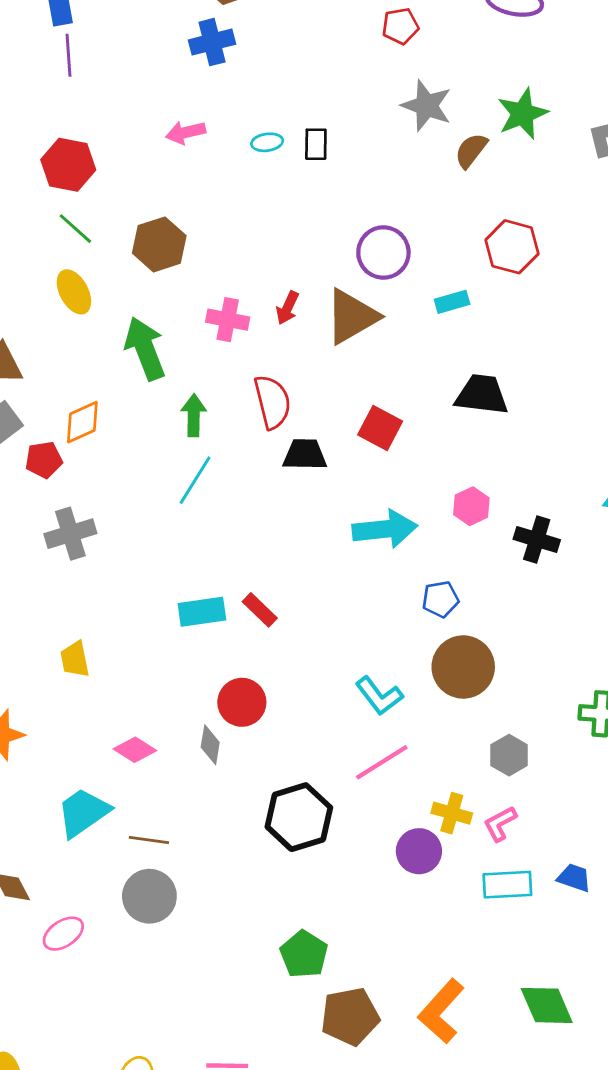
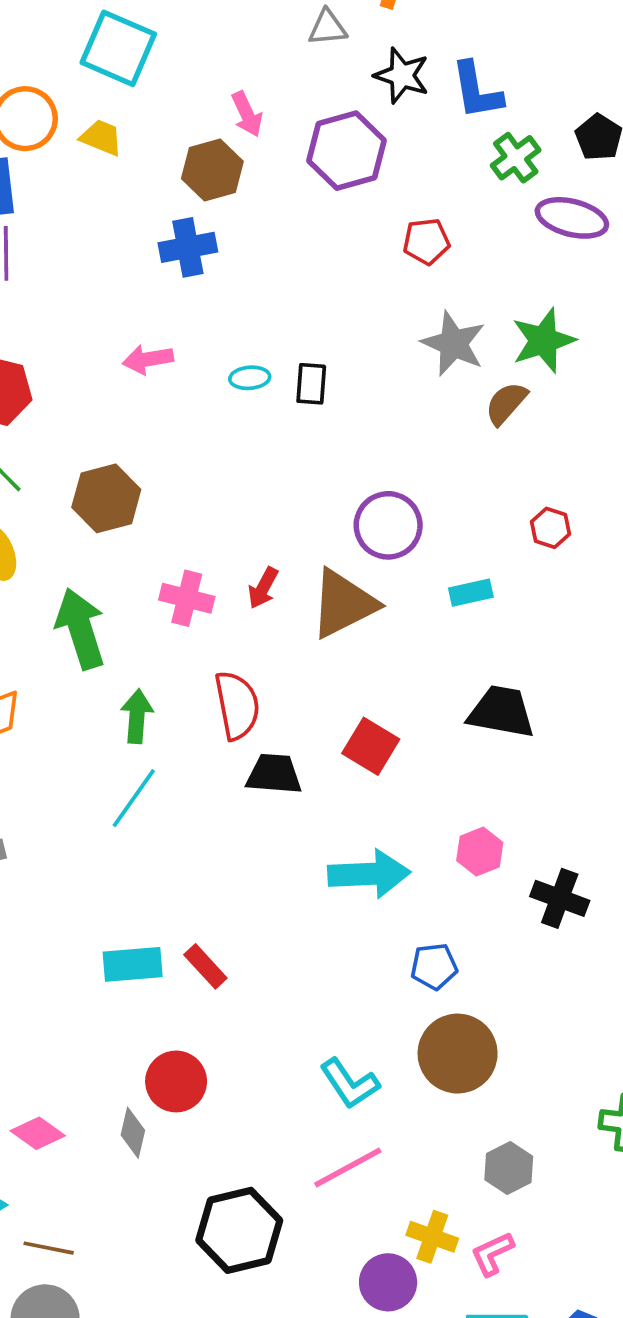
green star: (523, 114) -> (543, 340), moved
red hexagon: (512, 247) -> (551, 528), size x0.6

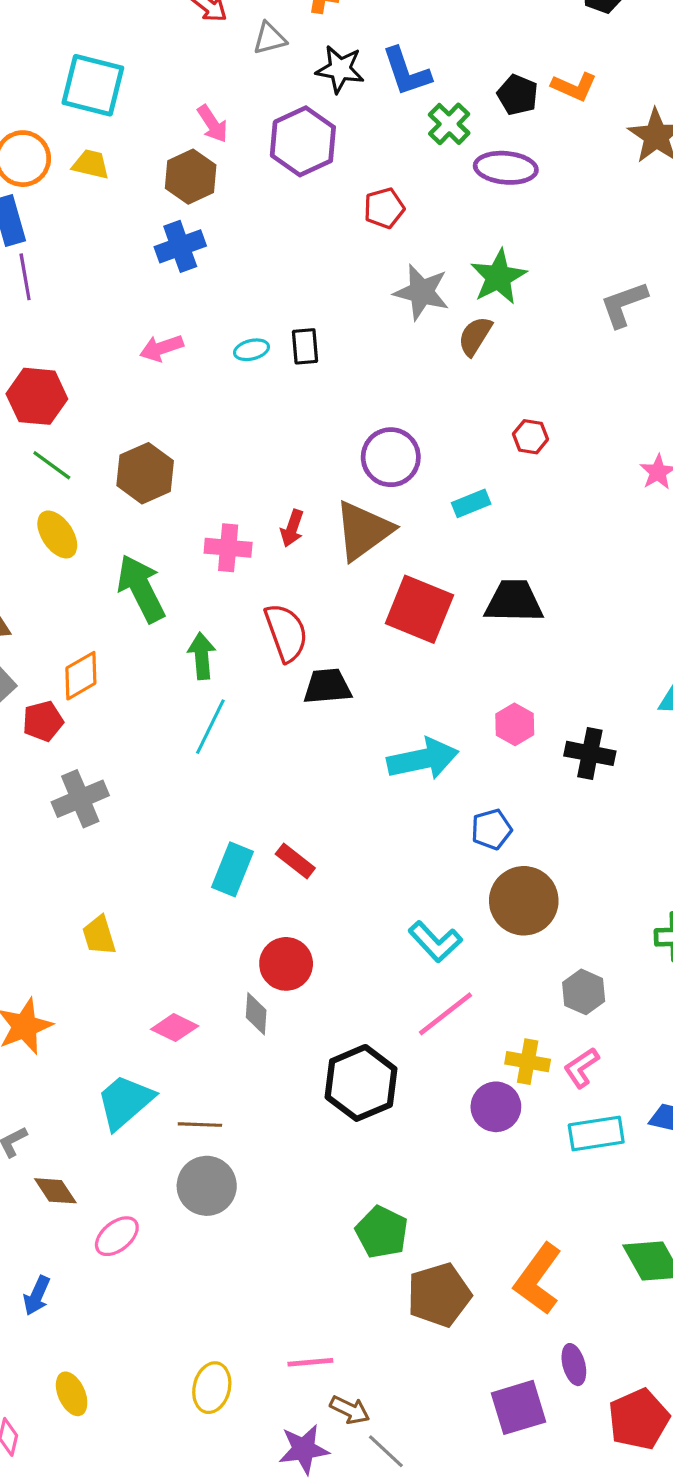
red square: (371, 746) -> (419, 609), moved, size x1.4
cyan rectangle: (133, 964) -> (232, 869), turned -54

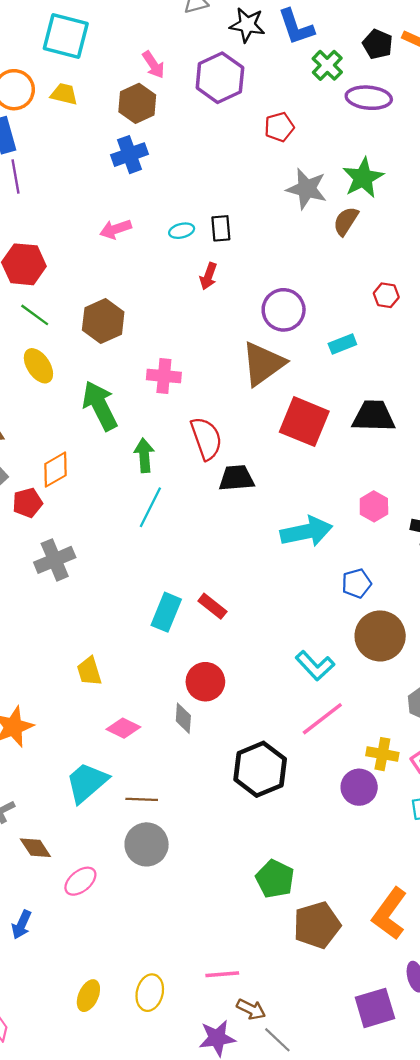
red arrow: (292, 528) -> (208, 276), moved
yellow trapezoid: (99, 935) -> (89, 671), moved
yellow ellipse: (72, 1394) -> (88, 996), moved, turned 48

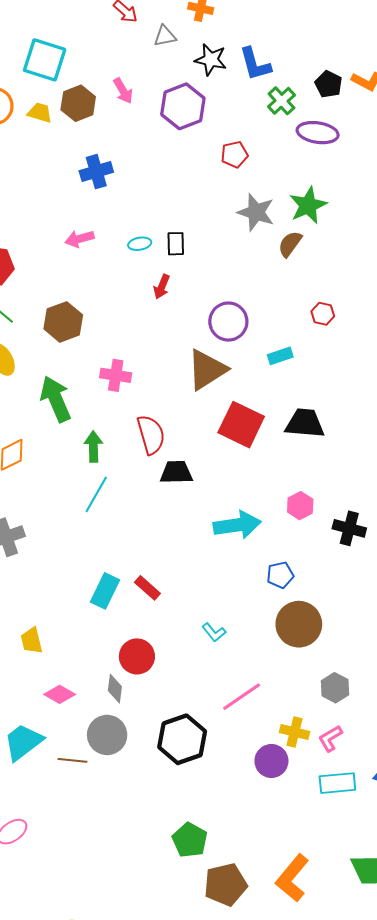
brown hexagon: (137, 103) -> (78, 103), moved
cyan L-shape: (315, 666) -> (214, 632), moved, size x0.7
gray circle: (147, 844) -> (107, 735), moved

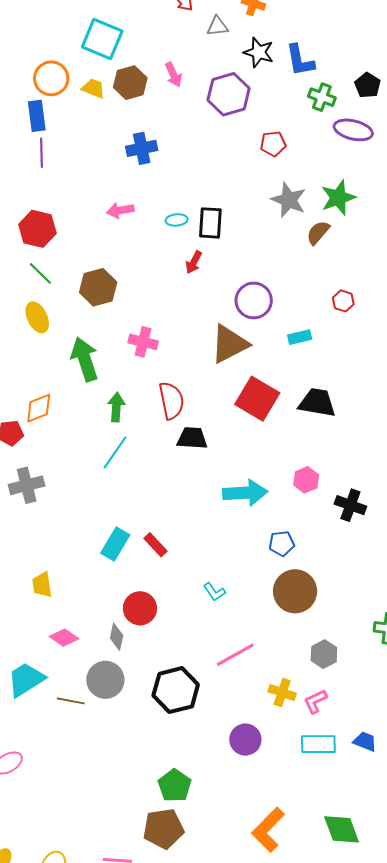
green cross: (282, 101) -> (322, 97), turned -32
black rectangle: (176, 244) -> (210, 223), size x1.4
purple circle: (271, 761) -> (245, 740), moved
brown pentagon: (225, 885) -> (163, 829), moved

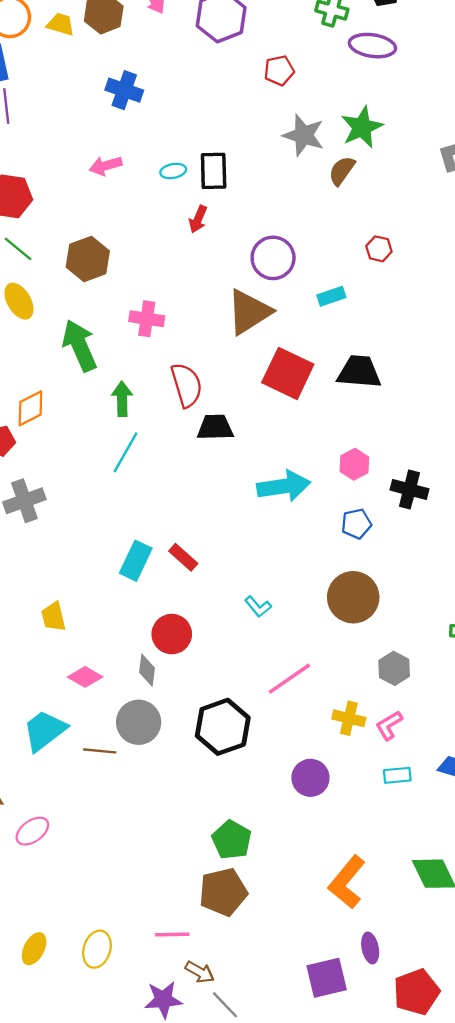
blue cross: (142, 148) -> (124, 90), turned 36
blue pentagon: (282, 543) -> (356, 524), moved
cyan rectangle: (318, 744) -> (397, 775), size x0.7

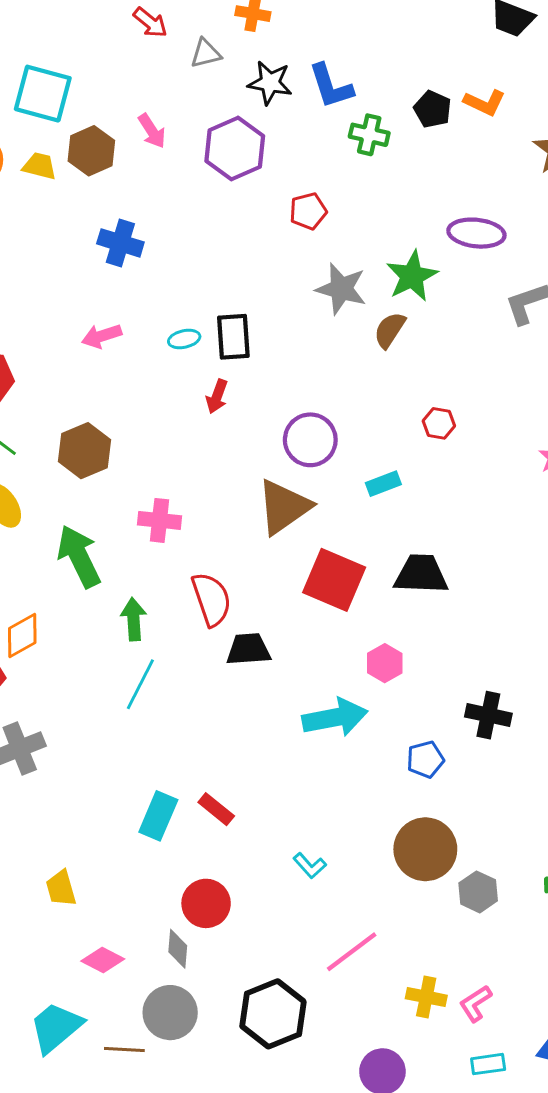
purple ellipse: (372, 46) -> (476, 233), moved
pink hexagon: (354, 464) -> (385, 663), moved
gray hexagon: (394, 668) -> (478, 892), moved

